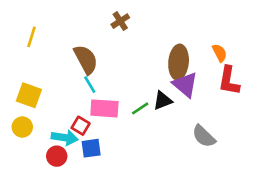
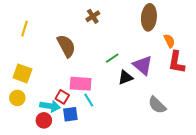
brown ellipse: (179, 62) -> (149, 17), moved
cyan line: (90, 85) -> (89, 100), moved
green line: (140, 108) -> (112, 58), moved

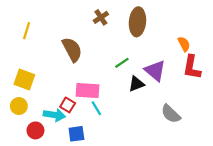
brown ellipse: (149, 17) -> (137, 22), moved
blue square: (70, 114) -> (76, 134), moved
red circle: (44, 120) -> (35, 130), moved

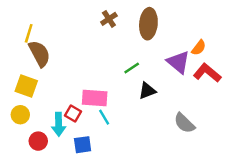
orange semicircle: (184, 44) -> (199, 48), turned 64
brown semicircle: (72, 50) -> (39, 54), moved
red L-shape: (192, 67) -> (207, 73), turned 120
purple triangle: (155, 71) -> (178, 62), moved
cyan arrow: (54, 115) -> (59, 124), turned 80

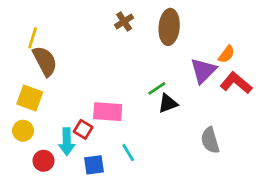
purple triangle: (178, 62) -> (203, 71), turned 35
green line: (132, 68) -> (157, 88), moved
cyan line: (104, 117) -> (128, 153), moved
gray semicircle: (184, 123) -> (210, 140), turned 30

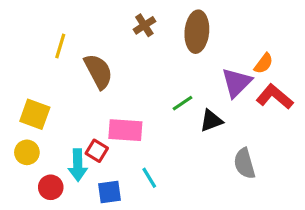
yellow line: (33, 38) -> (60, 46), moved
brown semicircle: (45, 61) -> (98, 71), moved
black triangle: (168, 103) -> (211, 121), moved

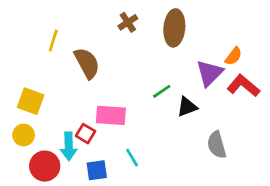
red circle: (51, 187) -> (45, 166), size x1.4

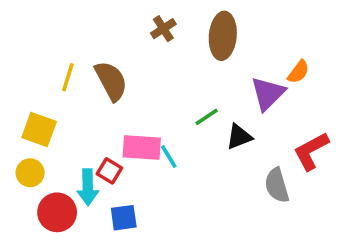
yellow line: (53, 41) -> (68, 77), moved
red L-shape: (243, 86) -> (311, 151), moved, turned -68
cyan line: (132, 158) -> (169, 156), moved

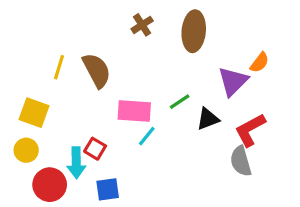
pink rectangle: (142, 147) -> (134, 111), moved
red L-shape: (311, 151) -> (250, 130), moved
cyan line: (169, 156) -> (147, 136), turned 70

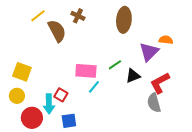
brown cross: (142, 25) -> (78, 16), moved, turned -32
orange semicircle: (260, 62) -> (166, 40), turned -120
yellow line: (59, 67) -> (38, 16), moved, turned 35
brown semicircle: (97, 70) -> (57, 31), moved

